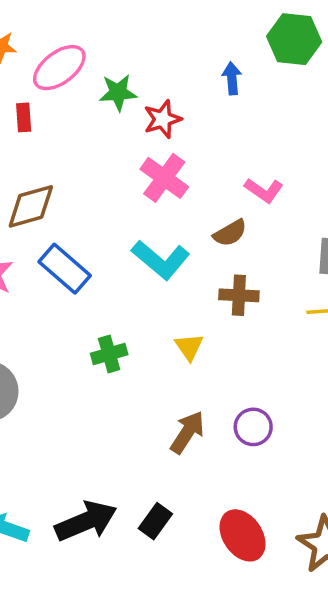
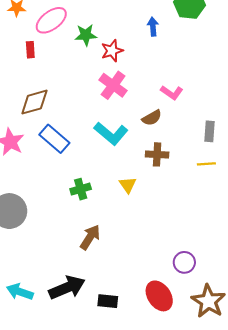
purple circle: (253, 427) -> (184, 262), moved
brown arrow: (187, 432) -> (90, 237), moved
black rectangle: (155, 521) -> (108, 301), moved, turned 60

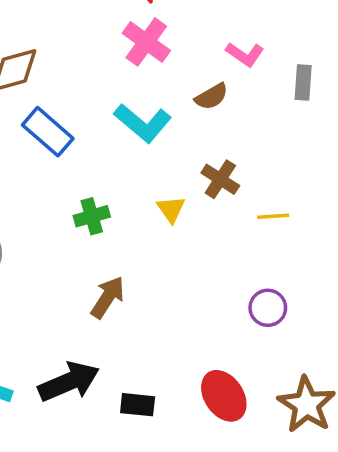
gray rectangle: (209, 131) -> (303, 82), moved
brown cross: (157, 154) -> (220, 179), moved, turned 30
yellow line: (206, 164) -> (273, 216), moved
purple circle: (184, 262) -> (268, 308), moved

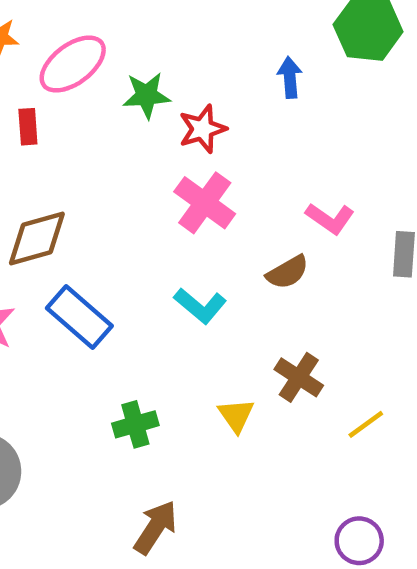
cyan L-shape: (143, 123) -> (200, 306), size x0.7
yellow line: (273, 216) -> (366, 424), turned -32

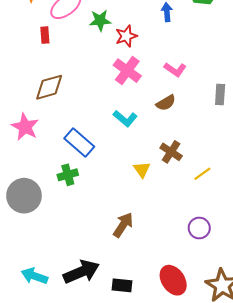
pink L-shape: (330, 218) -> (175, 69), moved
blue rectangle: (79, 317) -> (79, 142), moved
green cross: (135, 424) -> (68, 175), moved
brown arrow: (155, 527) -> (123, 225), moved

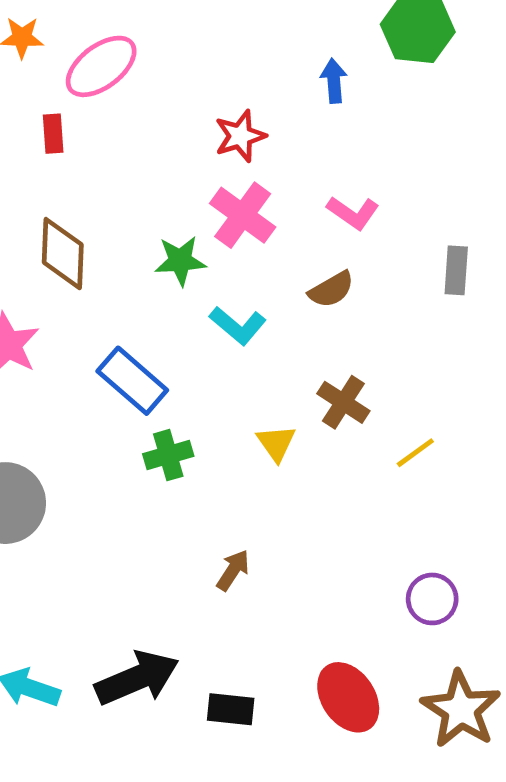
green star: (100, 20) -> (180, 261), moved
brown diamond: (49, 87) -> (63, 254), turned -72
green cross: (68, 175) -> (168, 455), moved
brown arrow: (123, 225) -> (233, 570), size x0.7
purple circle: (199, 228) -> (432, 599), moved

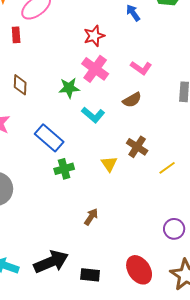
blue arrow: (334, 81) -> (133, 13), turned -30
brown diamond: (63, 254) -> (20, 85), size x0.7

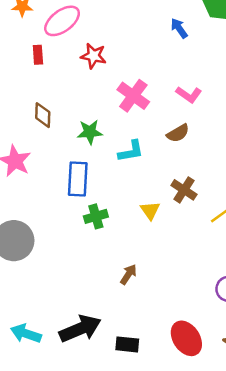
red star: (94, 36) -> (93, 56), moved, turned 30
green star: (69, 88) -> (90, 132), moved
cyan L-shape: (93, 115) -> (131, 151), turned -50
blue rectangle: (49, 138) -> (78, 179), turned 52

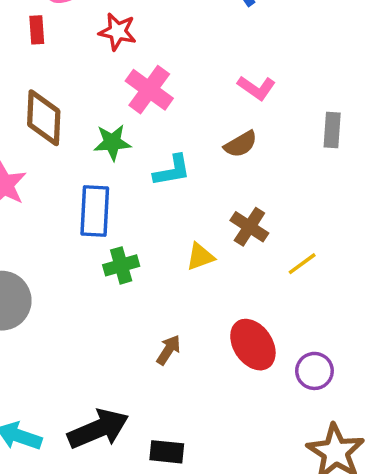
pink cross: (133, 96) -> (149, 90), moved
brown diamond: (43, 115) -> (44, 118), size x1.5
yellow triangle: (150, 210) -> (200, 257), turned 45
red ellipse: (186, 338) -> (253, 345), moved

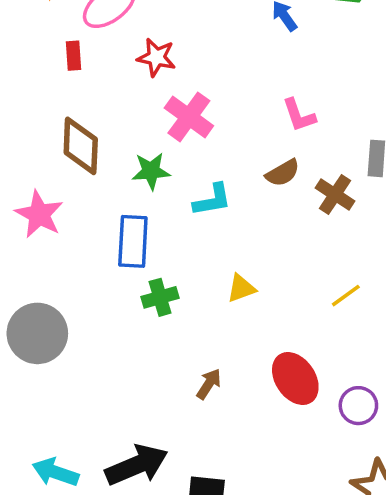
pink L-shape: (256, 88) -> (299, 115), turned 36
brown cross: (249, 227) -> (335, 195), moved

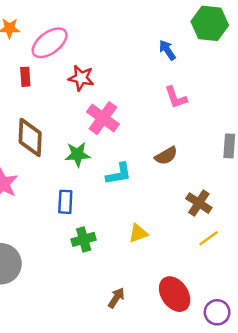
pink L-shape: (299, 115) -> (176, 97), moved
brown cross: (335, 195) -> (199, 203), moved
blue rectangle: (133, 241) -> (65, 202), size x0.7

